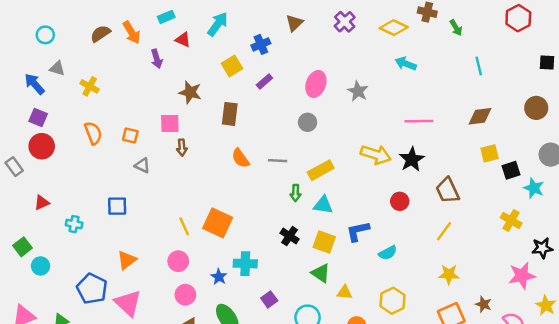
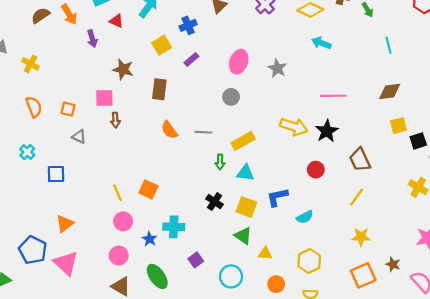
orange square: (218, 223) -> (148, 189), size x0.7
cyan cross: (74, 224) -> (27, 152), moved, turned 32
pink circle: (178, 261) -> (123, 221), moved

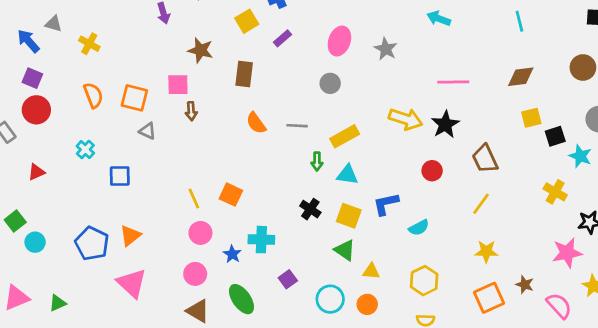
orange square: (68, 109) -> (134, 98), size x1.5
blue pentagon: (33, 250) -> (92, 243), moved
orange circle: (276, 284) -> (367, 304), moved

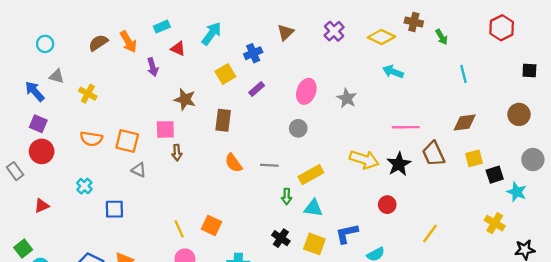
orange semicircle: (93, 95) -> (91, 139), turned 120
brown trapezoid: (485, 159) -> (433, 154), moved

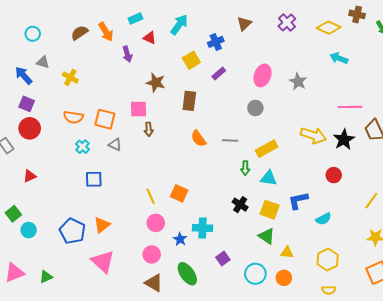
cyan cross: (84, 186) -> (83, 147), moved

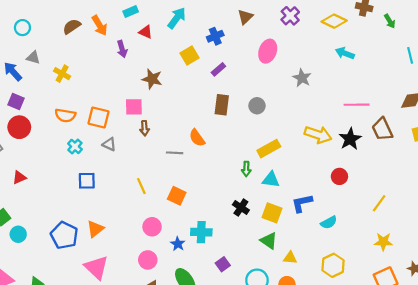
pink ellipse: (263, 75) -> (268, 51), moved
brown rectangle: (189, 101) -> (222, 105), moved
gray line: (230, 141) -> (175, 153), moved
yellow line: (151, 196) -> (141, 186), moved

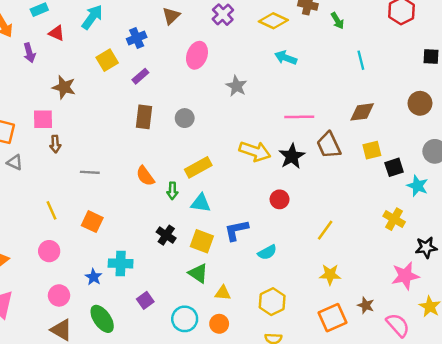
orange semicircle: (197, 138) -> (145, 176), moved
pink circle: (152, 227) -> (49, 251), moved

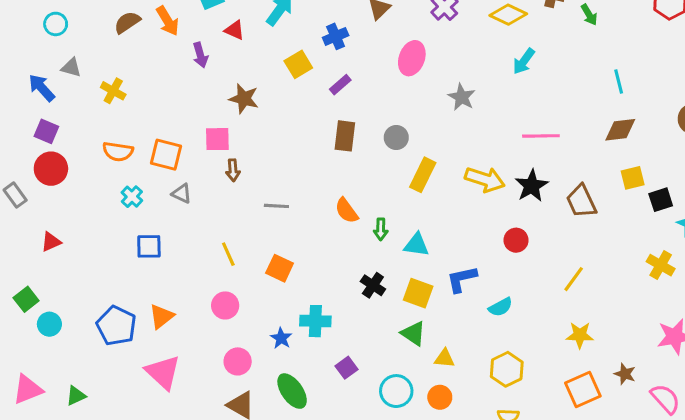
cyan arrow: (286, 58) -> (524, 61), turned -75
cyan line: (361, 60) -> (619, 82), moved
brown trapezoid: (329, 145) -> (581, 201), moved
yellow rectangle: (198, 167) -> (423, 175), moved, turned -35

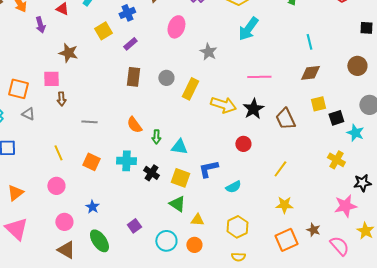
cyan arrow: (524, 61) -> (248, 29), size x1.4
yellow rectangle: (423, 175) -> (190, 89), moved
cyan cross: (315, 321) -> (126, 161), moved

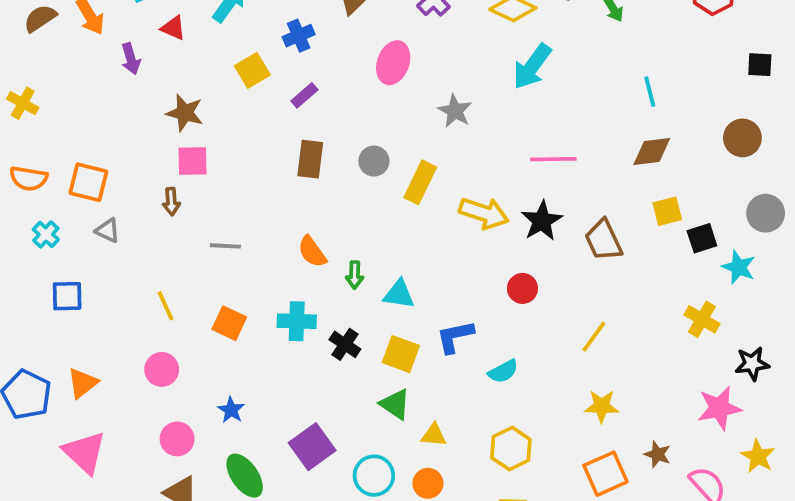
pink square: (51, 79) -> (193, 161), moved
purple square: (134, 226) -> (312, 447), size x1.6

